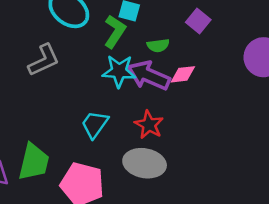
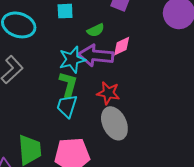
green L-shape: (115, 31) -> (68, 85), moved
gray ellipse: (145, 163) -> (114, 123), turned 72

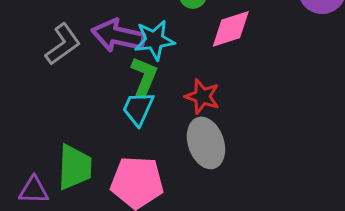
pink diamond: (122, 46) -> (231, 29), size x1.4
purple arrow: (96, 56) -> (118, 36), moved

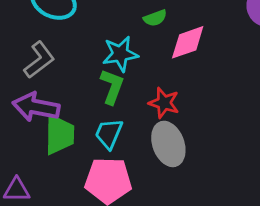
purple arrow: (118, 36) -> (36, 107), moved
cyan trapezoid: (138, 109) -> (109, 134), moved
green trapezoid: (75, 167) -> (59, 135), moved

